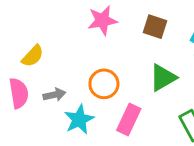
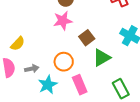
brown square: (155, 27) -> (87, 38), moved, turned 35
pink rectangle: (129, 120) -> (80, 85), turned -48

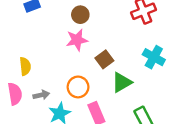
yellow semicircle: (18, 44) -> (25, 66), turned -49

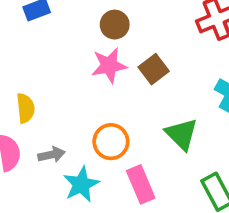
brown square: (104, 59) -> (154, 69), moved
green triangle: (122, 82) -> (182, 134), turned -45

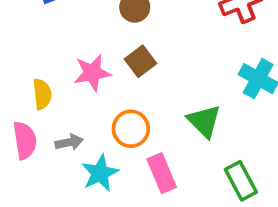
pink star: (109, 65) -> (92, 73), moved
brown square: (154, 69) -> (141, 61), moved

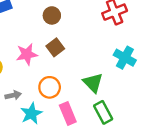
green rectangle: (241, 181) -> (103, 112), moved

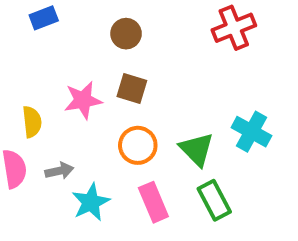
brown square: (55, 47) -> (132, 89), turned -36
cyan cross: (125, 58) -> (251, 132), moved
orange circle: (50, 87) -> (138, 145), moved

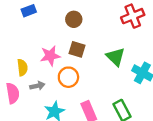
orange circle: (138, 145) -> (68, 77), moved
green triangle: (197, 149) -> (116, 57), moved
gray arrow: (59, 171) -> (37, 86), moved

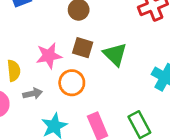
green triangle: (116, 57) -> (115, 54), moved

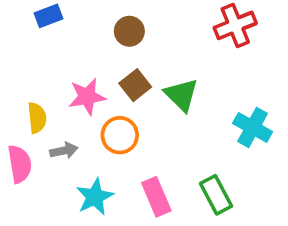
brown square: (83, 48) -> (135, 85), turned 35

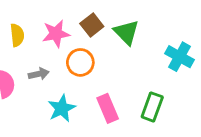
yellow semicircle: (37, 118) -> (17, 35), moved
green rectangle: (216, 195) -> (152, 107), turned 48

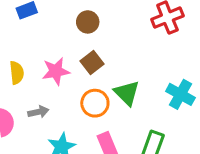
green triangle: (126, 32) -> (127, 93), moved
orange circle: (80, 62) -> (95, 103), moved

